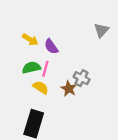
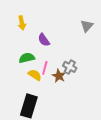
yellow arrow: (30, 40) -> (22, 23), moved, turned 48
pink line: (45, 69) -> (45, 68), moved

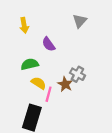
gray triangle: (87, 26) -> (80, 21), moved
pink line: (45, 68) -> (49, 94), moved

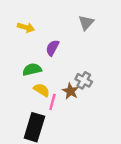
yellow arrow: (24, 25) -> (26, 27), turned -64
purple semicircle: (49, 44) -> (52, 48), turned 64

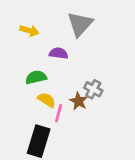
gray triangle: (86, 23) -> (80, 24), moved, size x1.5
purple semicircle: (52, 48) -> (59, 53), turned 70

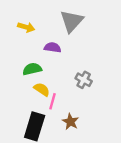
brown star: (79, 101) -> (70, 122), moved

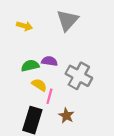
purple semicircle: (52, 47) -> (49, 61), moved
gray cross: (84, 80) -> (79, 76), size x1.6

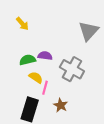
gray triangle: (68, 20) -> (88, 31), moved
yellow arrow: (24, 26) -> (22, 24), turned 32

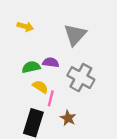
yellow arrow: (22, 24) -> (25, 27), turned -32
gray triangle: (88, 31) -> (75, 35), moved

